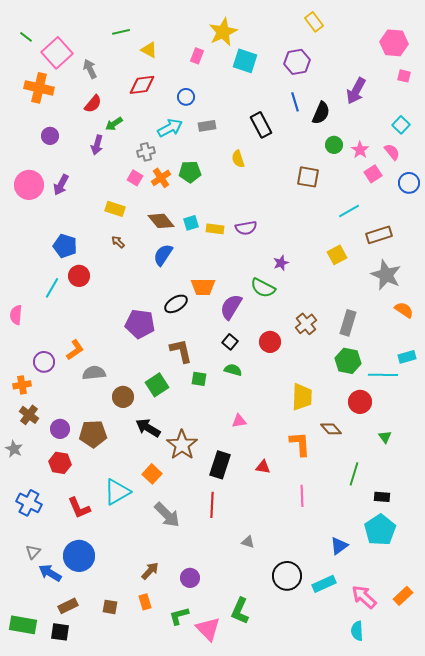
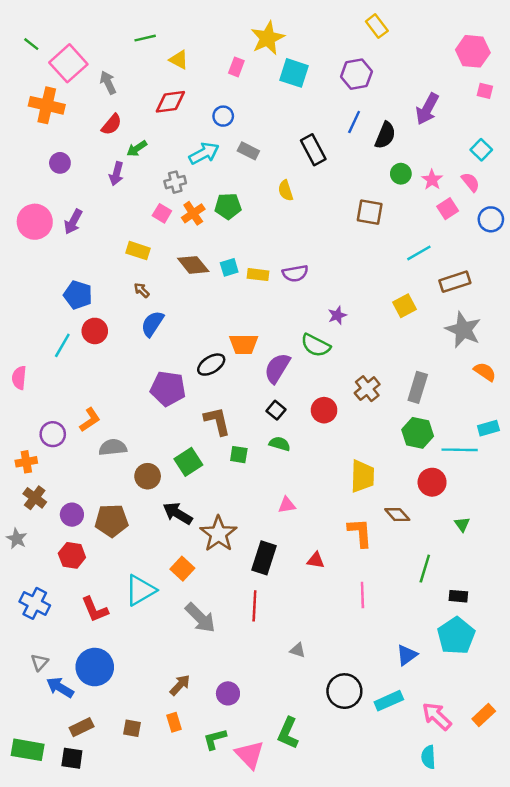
blue line: (295, 102) -> (354, 122), turned 42
gray rectangle: (207, 126) -> (248, 151), turned 36
blue semicircle: (163, 255) -> (152, 324), moved

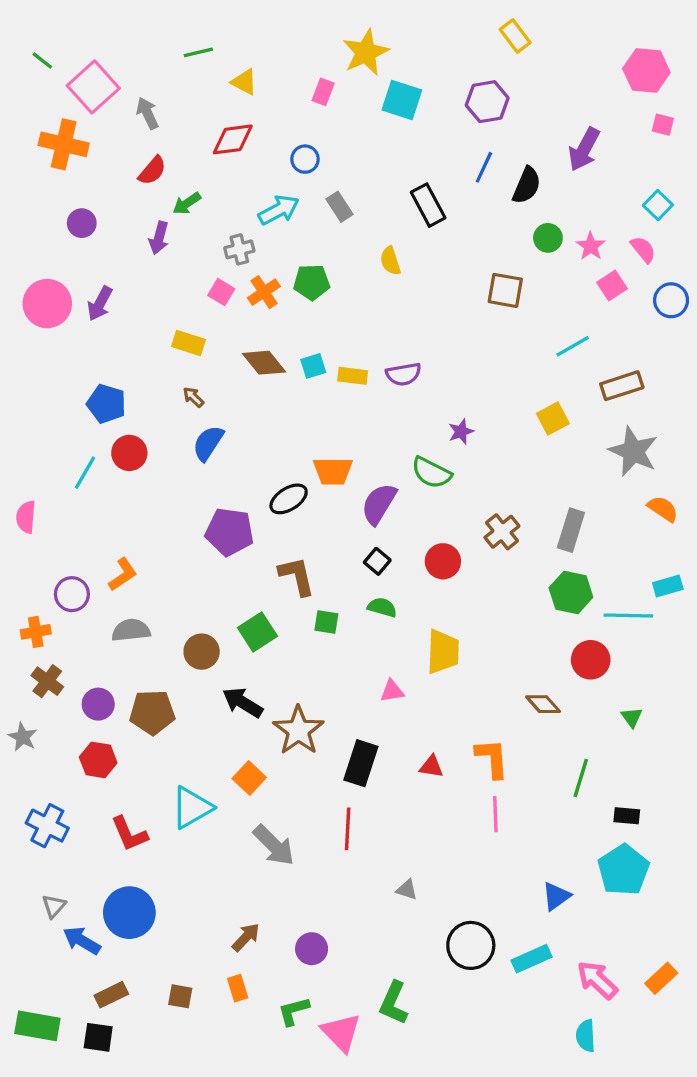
gray rectangle: (248, 151) -> (339, 207), turned 30
gray semicircle: (113, 447) -> (131, 630), moved
yellow trapezoid: (362, 476) -> (443, 652), moved
orange L-shape: (360, 533) -> (492, 758), moved

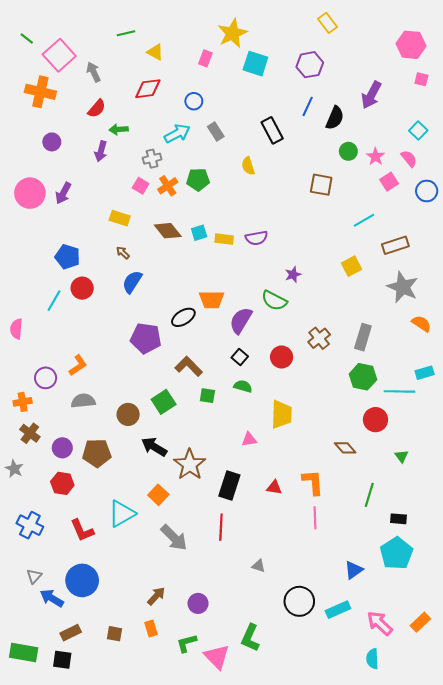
green arrow: (187, 203) -> (119, 129), turned 30
brown L-shape: (297, 576) -> (189, 366), turned -32

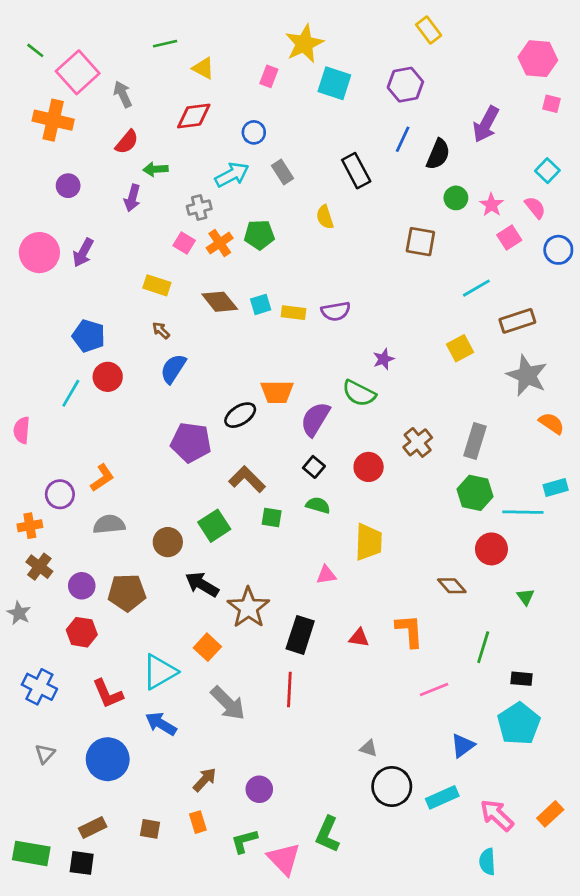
pink line: (315, 518) -> (434, 690), moved, turned 70
gray triangle: (259, 566) -> (369, 748), moved
blue arrow: (52, 598) -> (161, 724), moved

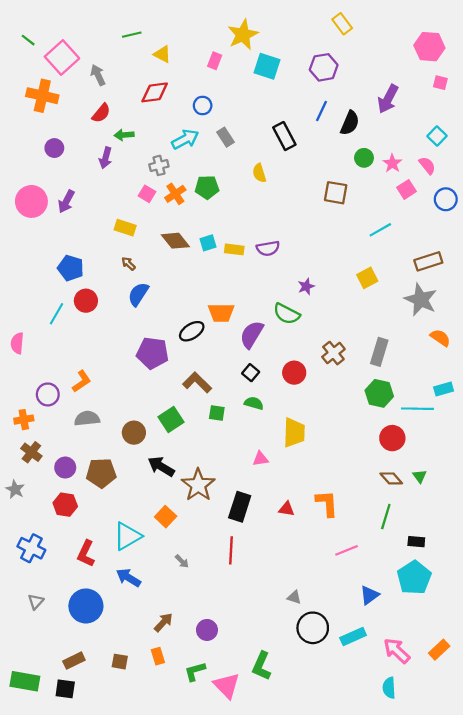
brown rectangle: (517, 321) -> (428, 261), moved
brown diamond: (452, 586) -> (391, 478), moved
red L-shape: (108, 694) -> (86, 554), turned 48
gray arrow: (228, 703) -> (182, 561), size x0.5

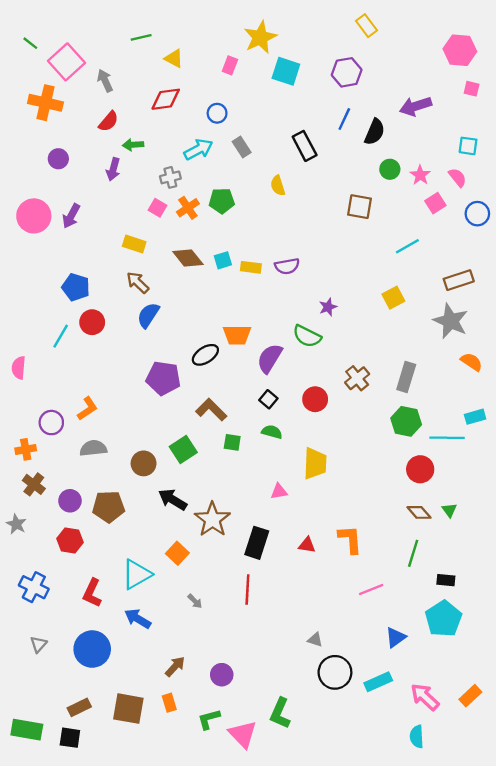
purple arrow: (388, 99) -> (416, 106), turned 44
cyan square: (437, 136) -> (468, 146), turned -36
brown arrow: (128, 264) -> (138, 282), size x1.5
brown square: (120, 662) -> (128, 709), size x1.8

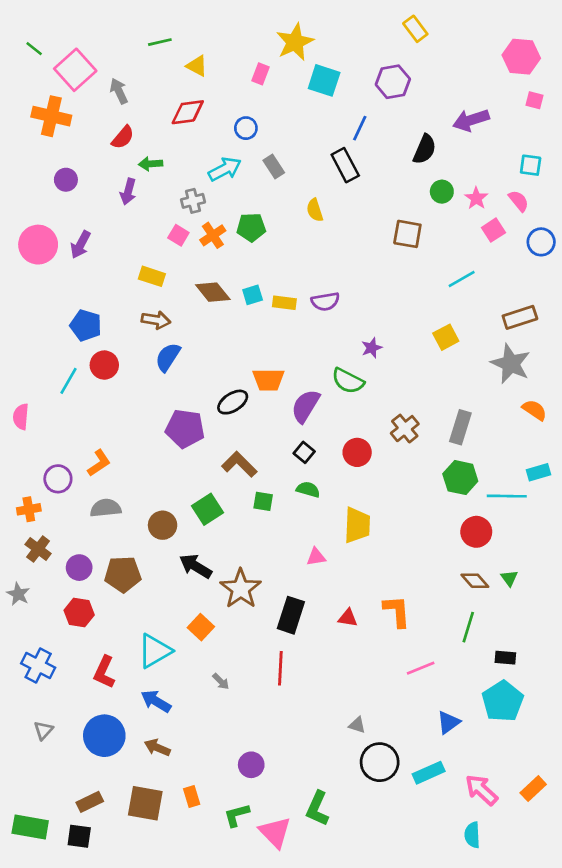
blue line: (344, 119) -> (360, 128), moved
brown arrow: (138, 282) -> (156, 320), turned 145
brown arrow: (175, 667) -> (157, 748), moved, turned -110

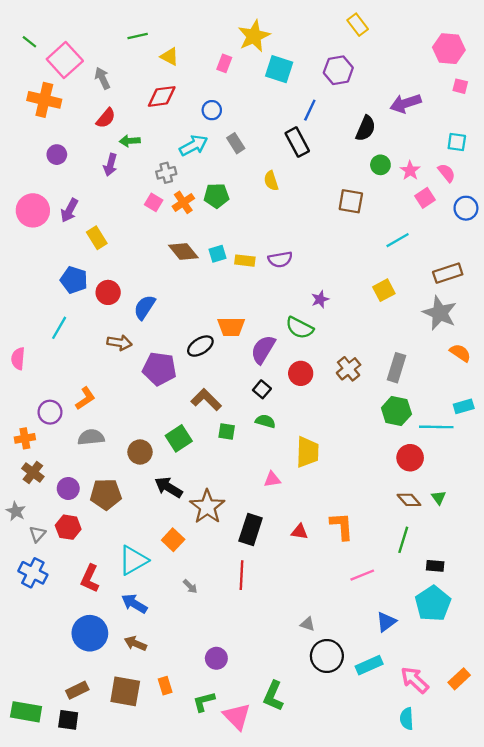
yellow rectangle: (152, 276) -> (97, 238), moved, turned 40
brown arrow: (156, 320) -> (119, 343), moved
red circle: (104, 365) -> (108, 292), moved
red circle: (357, 452) -> (301, 373), moved
gray triangle: (43, 730) -> (37, 534), moved

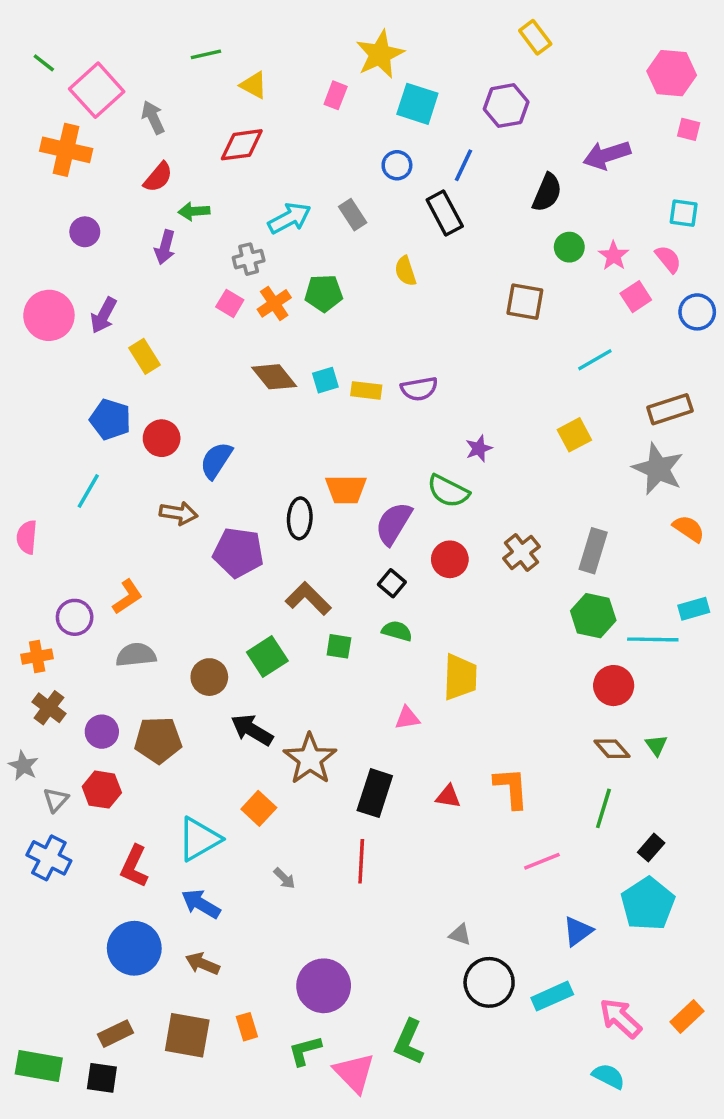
blue circle: (212, 110) -> (397, 165), moved
black ellipse: (200, 346) -> (300, 518), turned -55
black rectangle: (435, 566) -> (651, 848), turned -54
purple circle: (216, 658) -> (324, 986), size x1.6
cyan semicircle: (407, 719) -> (609, 1076), turned 120

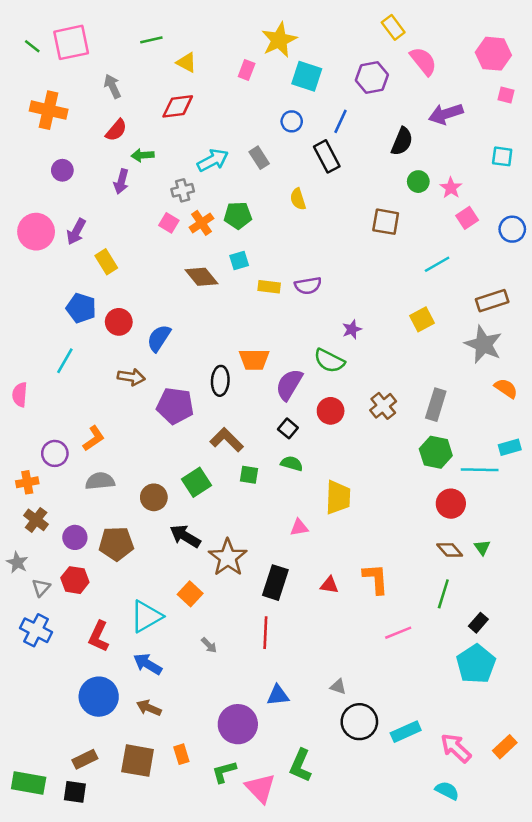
pink square: (97, 90) -> (71, 42), moved, turned 30
pink semicircle: (668, 259) -> (423, 61), moved, size x1.4
cyan square: (325, 380) -> (239, 260), moved
blue triangle: (578, 931) -> (278, 695), moved, turned 30

